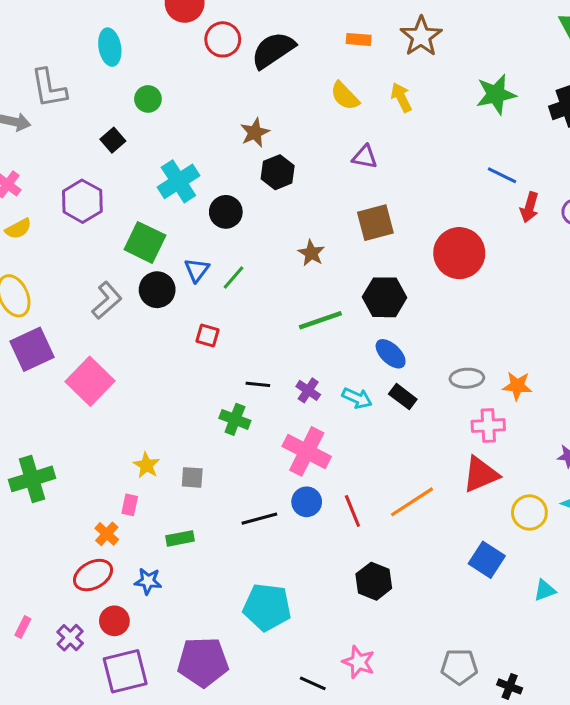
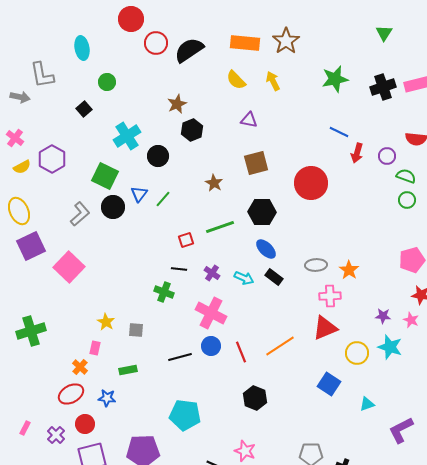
orange rectangle: (359, 39) -> (245, 43), size x1.8
purple hexagon: (82, 201) -> (52, 159), moved
red square: (207, 335) -> (186, 240), moved, turned -35
orange star: (517, 386) -> (349, 270), turned 30

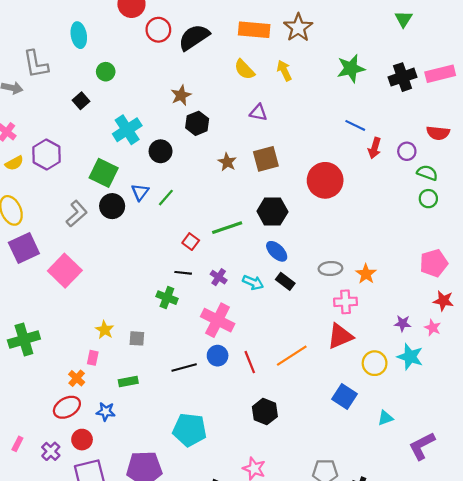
brown star: (214, 183) -> (227, 162), moved
red square: (186, 240) -> (191, 242), turned -35

